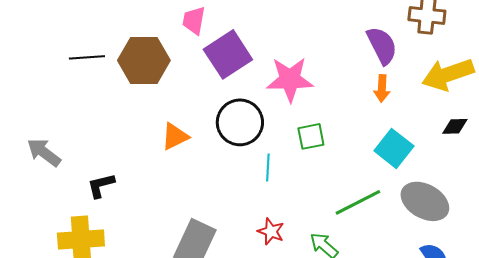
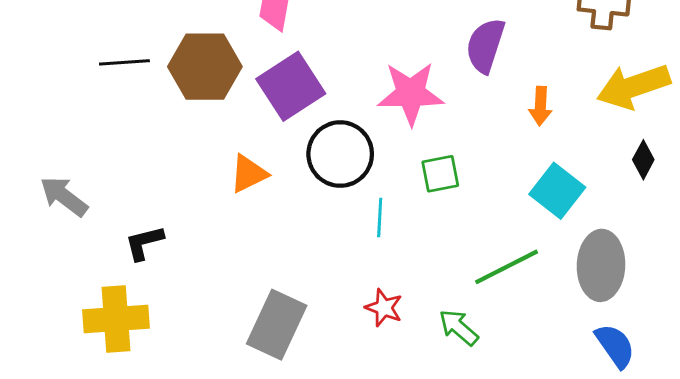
purple semicircle: (382, 45) -> (485, 45), moved, turned -135
purple square: (228, 54) -> (291, 86), moved
black diamond: (455, 126) -> (643, 160), turned -60
gray ellipse: (425, 201) -> (601, 265), turned 63

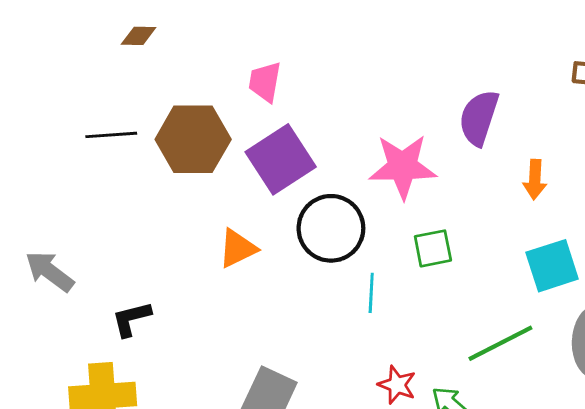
cyan square: (557, 191) -> (552, 266), turned 34
red star: (384, 308) -> (397, 385), moved

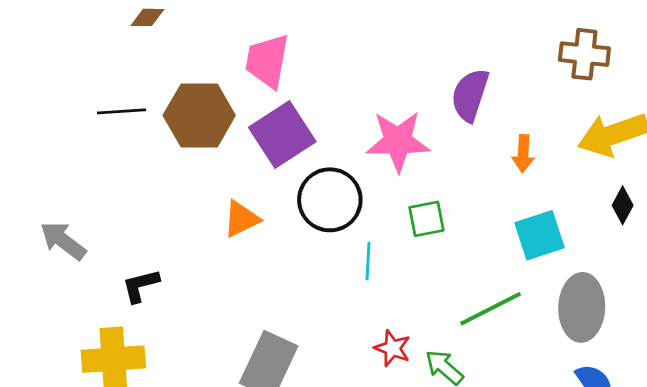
pink trapezoid: (265, 82) -> (267, 61), size x1.4

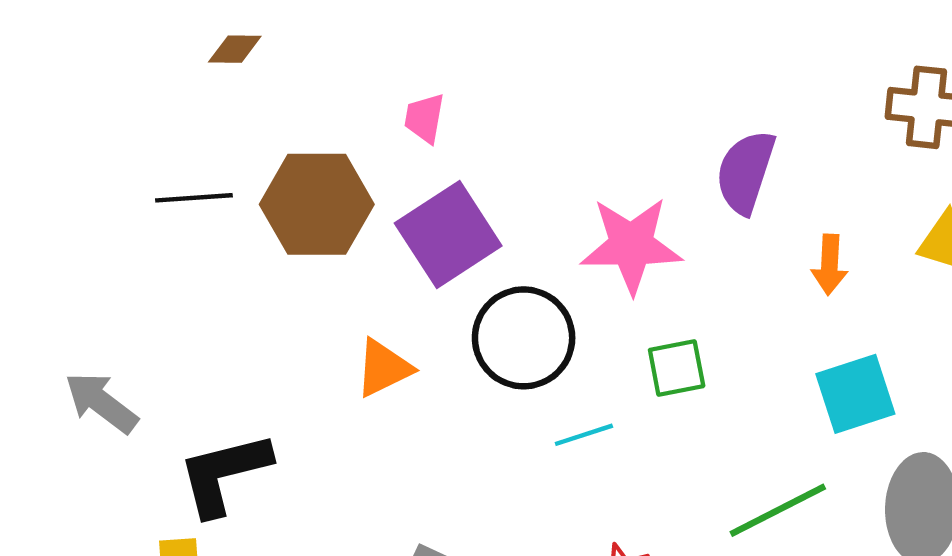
pink trapezoid: (267, 61) -> (424, 118), size x0.6
cyan line: (368, 261) -> (584, 435), turned 69
black L-shape: (141, 286) -> (224, 474), size x1.6

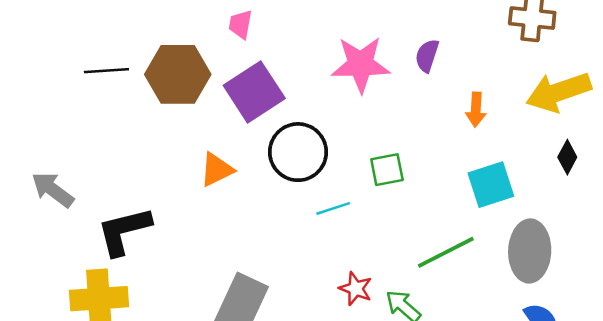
purple semicircle: (745, 172) -> (427, 56), size x0.7
pink star: (631, 245) -> (361, 64), moved

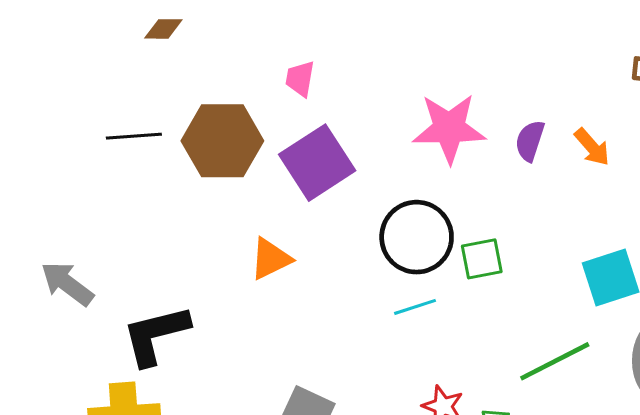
purple semicircle: (427, 56) -> (530, 141), moved
orange arrow: (476, 109) -> (592, 147), moved, turned -44
black circle: (298, 152) -> (417, 237), moved

